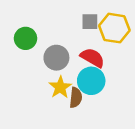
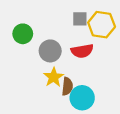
red semicircle: (92, 58) -> (82, 51), turned 140
cyan circle: (91, 81) -> (82, 98), moved

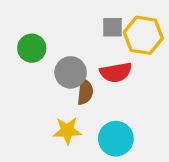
yellow star: (54, 77) -> (67, 131), moved, turned 30
brown semicircle: (67, 86) -> (85, 92), moved

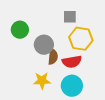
yellow hexagon: (143, 35) -> (81, 39), moved
red semicircle: (116, 72) -> (72, 62), moved

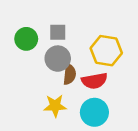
gray square: (70, 17) -> (58, 32), moved

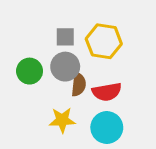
green circle: (26, 39) -> (30, 71), moved
yellow hexagon: (106, 51) -> (104, 41), moved

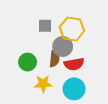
gray circle: (65, 67) -> (63, 47), moved
green circle: (30, 71) -> (28, 62), moved

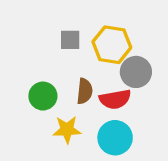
gray circle: (63, 47) -> (136, 72), moved

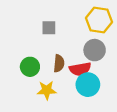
yellow hexagon: (112, 45) -> (99, 20), moved
cyan circle: (115, 138) -> (88, 85), moved

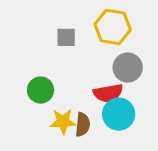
yellow hexagon: (99, 20) -> (113, 27), moved
brown semicircle: (59, 63) -> (83, 125), moved

